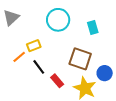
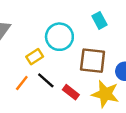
cyan circle: (58, 20) -> (59, 37), moved
orange line: (19, 57) -> (22, 83), moved

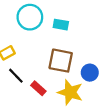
cyan rectangle: (100, 20) -> (61, 25), moved, turned -56
cyan circle: (59, 37) -> (30, 17), moved

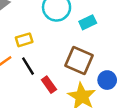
cyan rectangle: (61, 25) -> (88, 22), turned -48

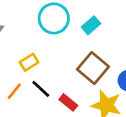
brown square: (79, 60) -> (93, 68), turned 32

